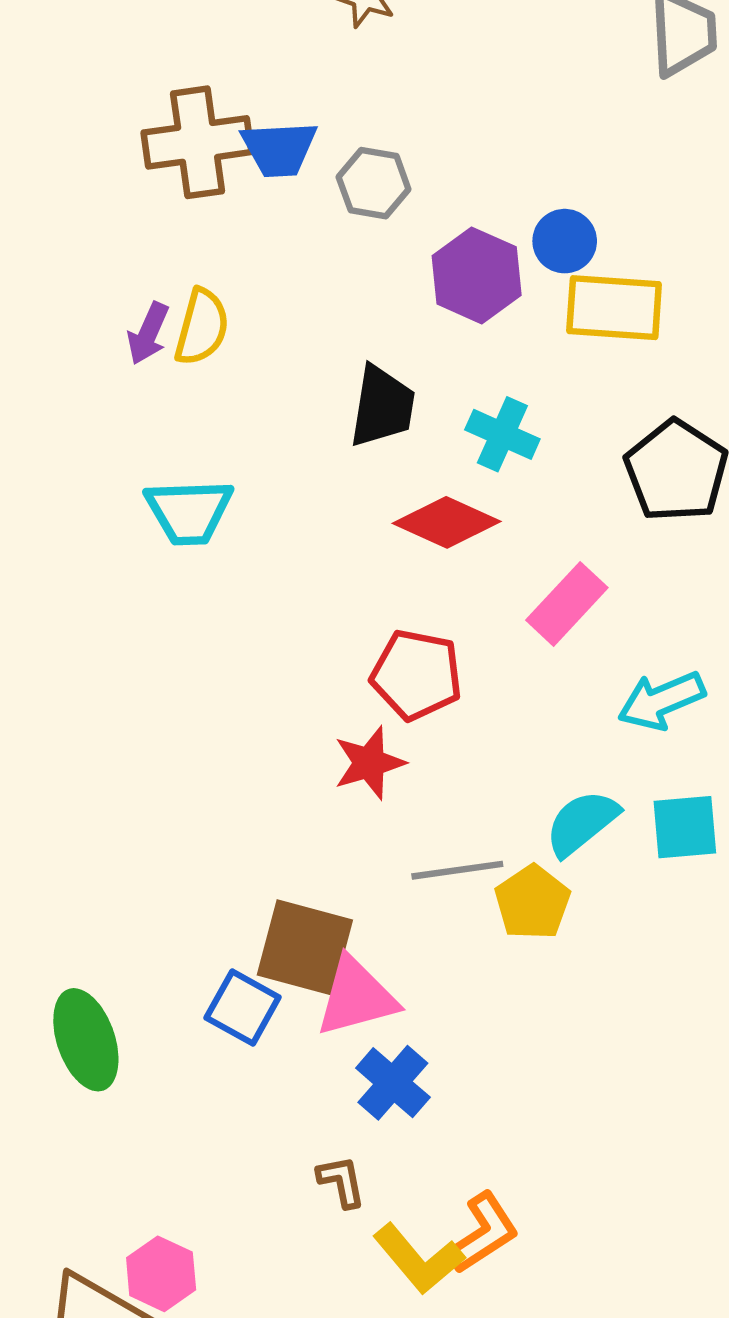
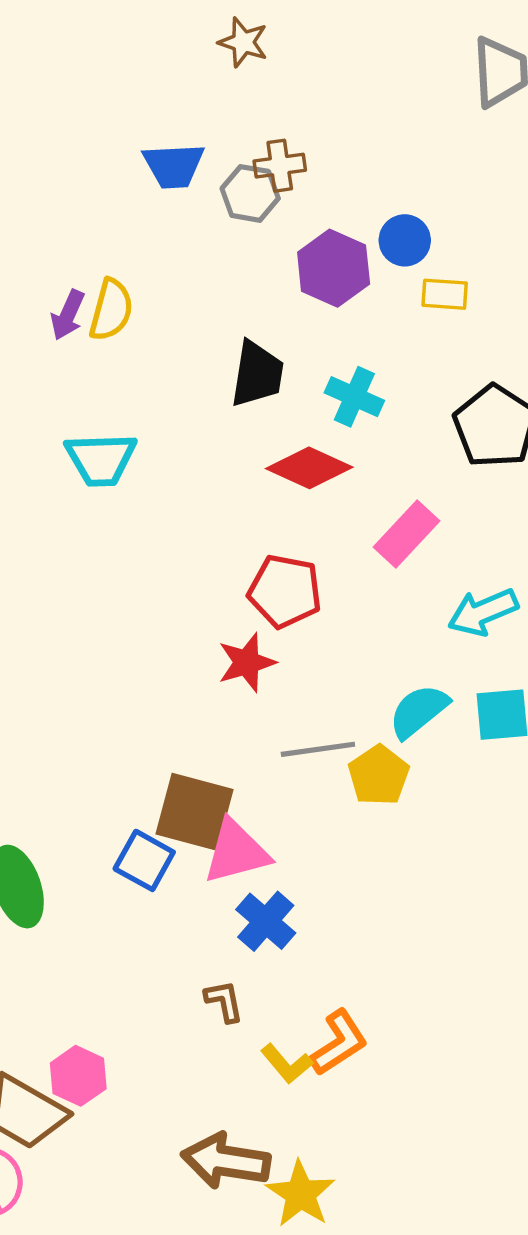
brown cross: (198, 142) -> (280, 166), moved, size x0.6
yellow rectangle: (614, 308) -> (445, 294), size x0.6
yellow L-shape: (419, 1259) -> (287, 1064), size x0.7

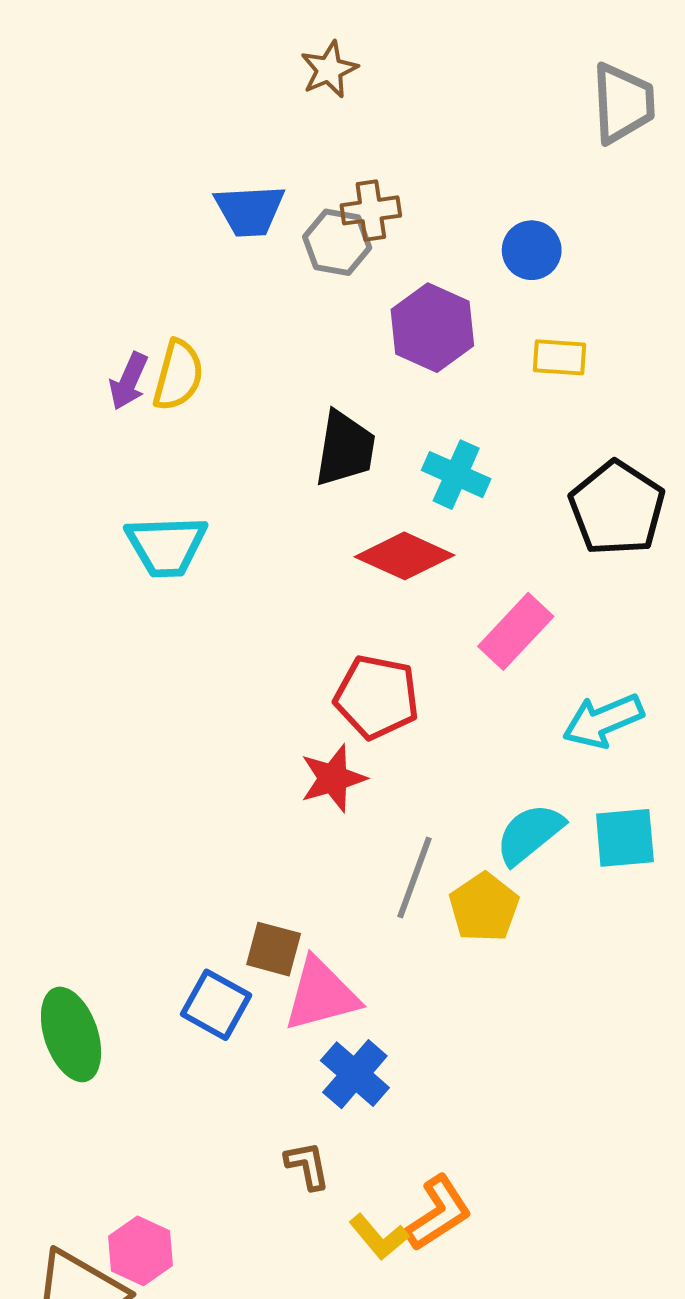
brown star: (243, 42) -> (329, 69), turned 30
blue circle: (405, 240) -> (532, 250), moved
gray line: (318, 749) -> (414, 878), turned -62
brown square: (195, 812) -> (274, 949), size x0.6

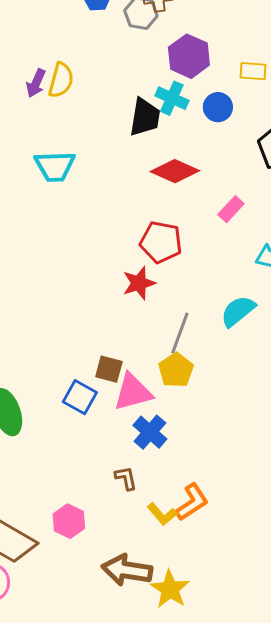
blue circle: (532, 250) -> (218, 107), moved
cyan cross: (456, 475) -> (172, 98), moved
pink rectangle: (516, 631) -> (231, 209), size x0.7
yellow pentagon: (484, 907) -> (176, 370), moved
pink hexagon: (140, 1251) -> (69, 521), moved

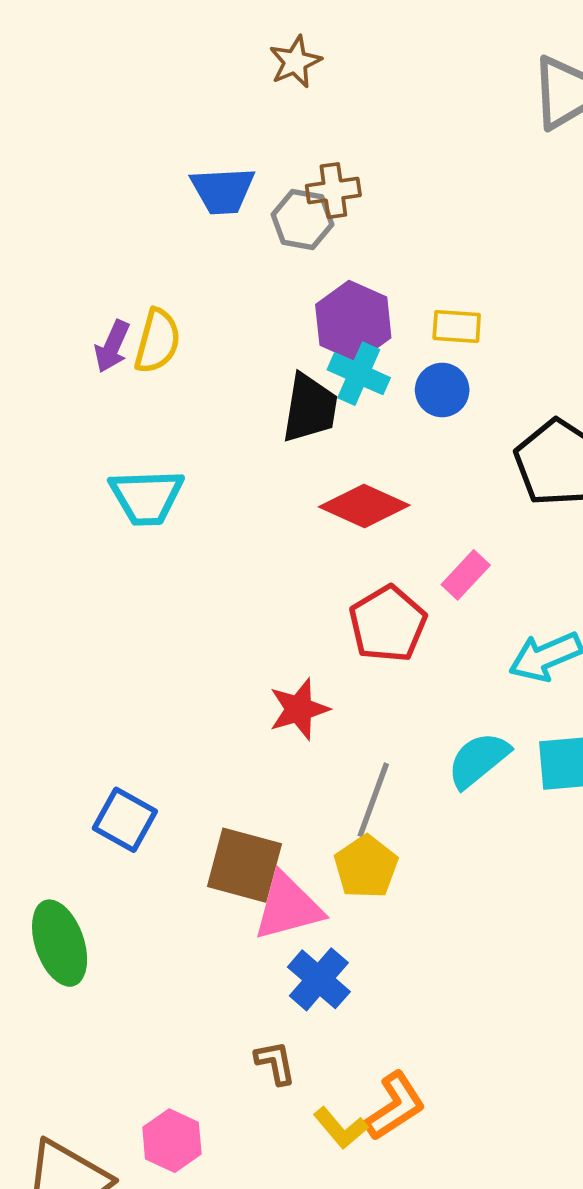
purple hexagon: (189, 56) -> (353, 321), moved
yellow rectangle: (253, 71) -> (457, 327), moved
red pentagon: (161, 242) -> (388, 624), moved, turned 30
brown square: (109, 369) -> (244, 865), size x1.5
blue square: (80, 397) -> (125, 820), moved

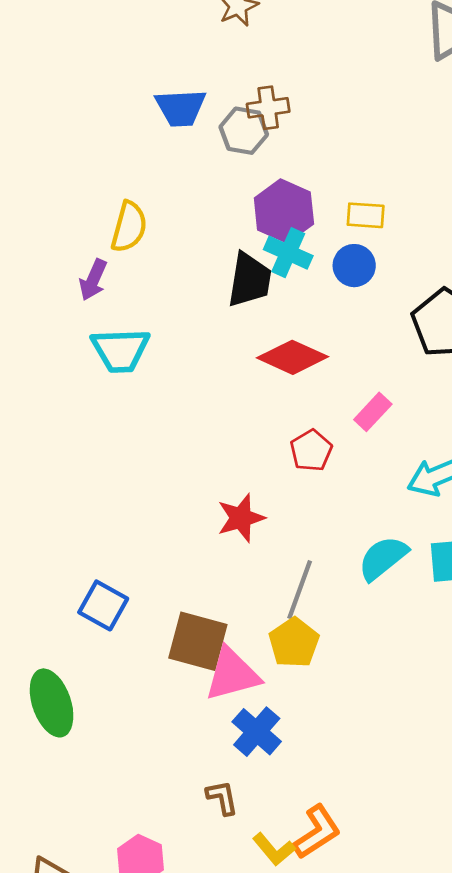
purple arrow: (112, 346) -> (93, 280), moved
red pentagon: (388, 624) -> (311, 451), size x0.7

